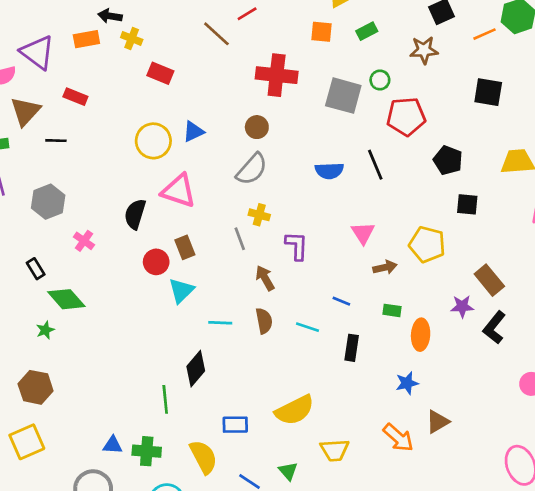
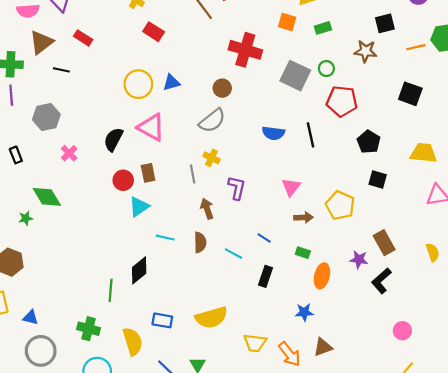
black rectangle: (36, 269) -> (16, 155), moved
blue triangle: (113, 445) -> (31, 317), moved
yellow trapezoid: (335, 450) -> (255, 343), moved

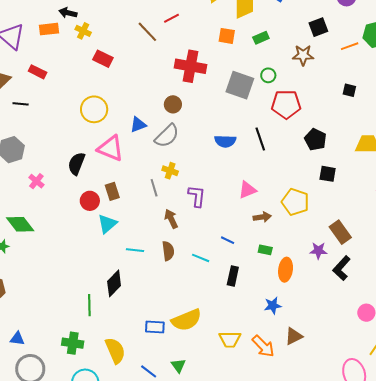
blue triangle: (171, 83) -> (138, 125), moved
black square: (410, 94) -> (349, 90), size x0.6
pink triangle: (291, 187) -> (247, 190), turned 36
blue rectangle: (162, 320) -> (155, 327), moved

